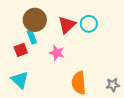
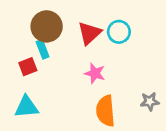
pink star: (57, 53) -> (95, 73), moved
cyan triangle: (20, 80) -> (26, 107), turned -48
gray star: (113, 85) -> (150, 101), moved

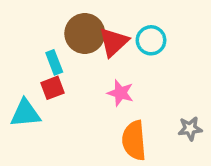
brown circle: (47, 26) -> (85, 34), moved
red square: (28, 67) -> (53, 88), moved
cyan triangle: (26, 107) -> (25, 113), moved

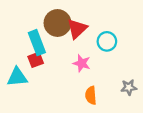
cyan circle: (151, 40) -> (107, 41), moved
cyan rectangle: (54, 62) -> (37, 43), size x1.5
orange semicircle: (134, 140) -> (91, 95), size x0.7

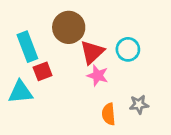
red triangle: (77, 29) -> (92, 52), moved
cyan rectangle: (37, 43) -> (27, 47), moved
gray star: (129, 87) -> (139, 104), moved

